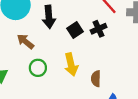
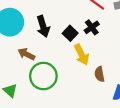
yellow arrow: (71, 65) -> (82, 55), moved
green circle: (38, 68) -> (43, 76), size x1.6

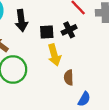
black square: (70, 33) -> (47, 32), turned 32

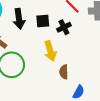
black square: (47, 32) -> (43, 21), moved

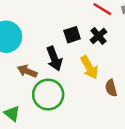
black arrow: (19, 19) -> (54, 59), moved

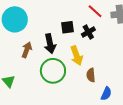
brown arrow: (27, 71) -> (27, 50), turned 77
green circle: (48, 95) -> (53, 71), moved

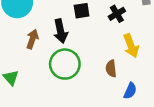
black cross: (88, 32) -> (117, 14), moved
yellow arrow: (77, 56) -> (131, 46), moved

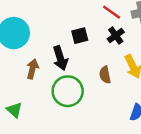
brown semicircle: (111, 69) -> (105, 75), moved

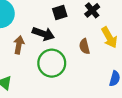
black arrow: (60, 58) -> (43, 34), turned -50

